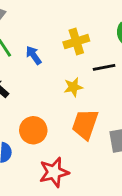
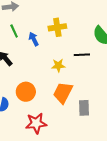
yellow cross: (76, 42) -> (57, 27), moved

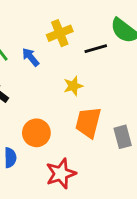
black line: (82, 55) -> (96, 49), moved

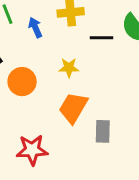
orange circle: (36, 133) -> (22, 82), moved

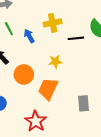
orange trapezoid: (73, 108) -> (48, 89), moved
red star: (32, 150) -> (36, 121), turned -30

